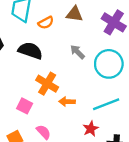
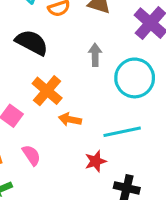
gray arrow: (77, 52) -> (95, 55), turned 35

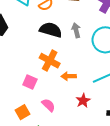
black semicircle: (32, 42) -> (51, 30), moved
red star: (96, 161) -> (83, 101), moved

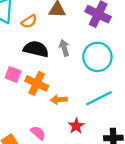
pink square: (30, 82) -> (13, 74), moved

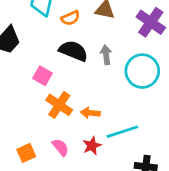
orange cross: (37, 83) -> (59, 105), moved
cyan line: (99, 98) -> (122, 132), moved
red star: (76, 126) -> (92, 146), moved

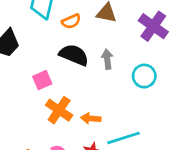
cyan circle: (142, 71) -> (144, 76), size x0.7
pink square: (43, 76) -> (42, 80), turned 36

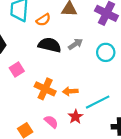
gray arrow: (107, 59) -> (75, 44), turned 72
pink square: (42, 80) -> (17, 70), moved

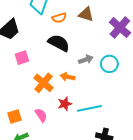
gray arrow: (75, 44) -> (86, 59), moved
orange arrow: (70, 91) -> (68, 77), moved
red star: (75, 117) -> (65, 104), moved

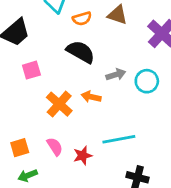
red star: (65, 104) -> (83, 155), moved

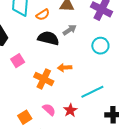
gray arrow: (116, 75) -> (70, 30), moved

